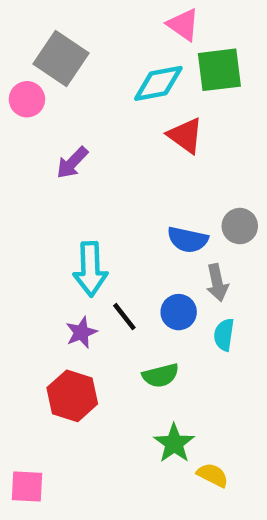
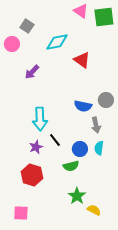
gray square: (61, 59) -> (27, 26), size x0.6
green square: (219, 70) -> (104, 17), moved
cyan diamond: (158, 83) -> (57, 42), moved
blue circle: (179, 312) -> (80, 149), moved
pink square: (27, 486) -> (21, 213), moved

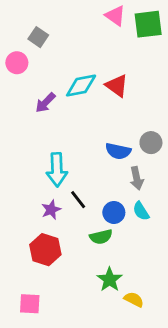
cyan diamond: (57, 42) -> (81, 86), moved
cyan semicircle: (99, 148) -> (141, 211), turned -40

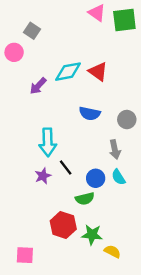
blue semicircle: (118, 151) -> (90, 114), moved
red hexagon: (45, 250) -> (63, 225), moved
green star: (110, 280) -> (92, 235), turned -30

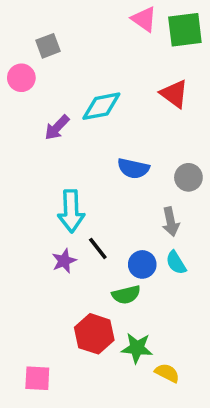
gray square: (32, 31) -> (48, 46), turned 35
red triangle: (98, 72) -> (174, 94), moved

